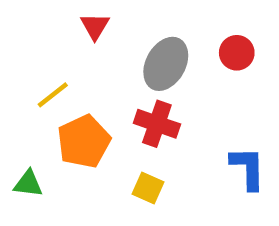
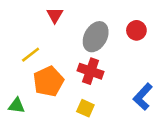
blue L-shape: (248, 168) -> (143, 97), turned -136

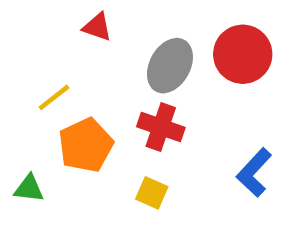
red triangle: (55, 15) -> (97, 27), turned -42
red circle: (136, 30) -> (243, 54), size x1.6

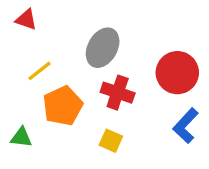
red triangle: (97, 27) -> (26, 19), moved
red circle: (243, 54) -> (177, 73), moved
gray ellipse: (170, 66) -> (103, 48), moved

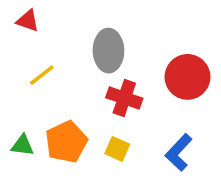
gray ellipse: (103, 48) -> (108, 51), turned -30
orange pentagon: (63, 106) -> (66, 142), moved
blue L-shape: (186, 126) -> (179, 152), moved

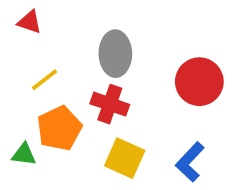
red cross: (124, 98) -> (110, 104), moved
orange pentagon: (66, 142) -> (59, 128), moved
yellow square: (117, 149) -> (125, 158), size x1.5

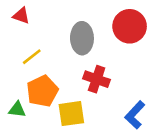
red circle: (199, 82) -> (130, 26), moved
red cross: (110, 104) -> (97, 79), moved
yellow square: (125, 158) -> (71, 114), moved, turned -32

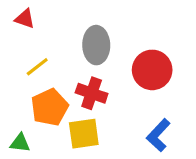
red circle: (130, 26) -> (152, 70), moved
red cross: (97, 79) -> (92, 93), moved
green triangle: (17, 110) -> (20, 143), moved

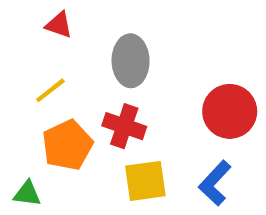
red triangle: (25, 19) -> (59, 25), moved
red circle: (152, 70) -> (230, 111), moved
yellow square: (84, 134) -> (145, 181), moved

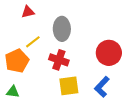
red triangle: (59, 25) -> (28, 12), turned -32
yellow line: (50, 90) -> (33, 42), moved
orange pentagon: (67, 145) -> (17, 61), moved

